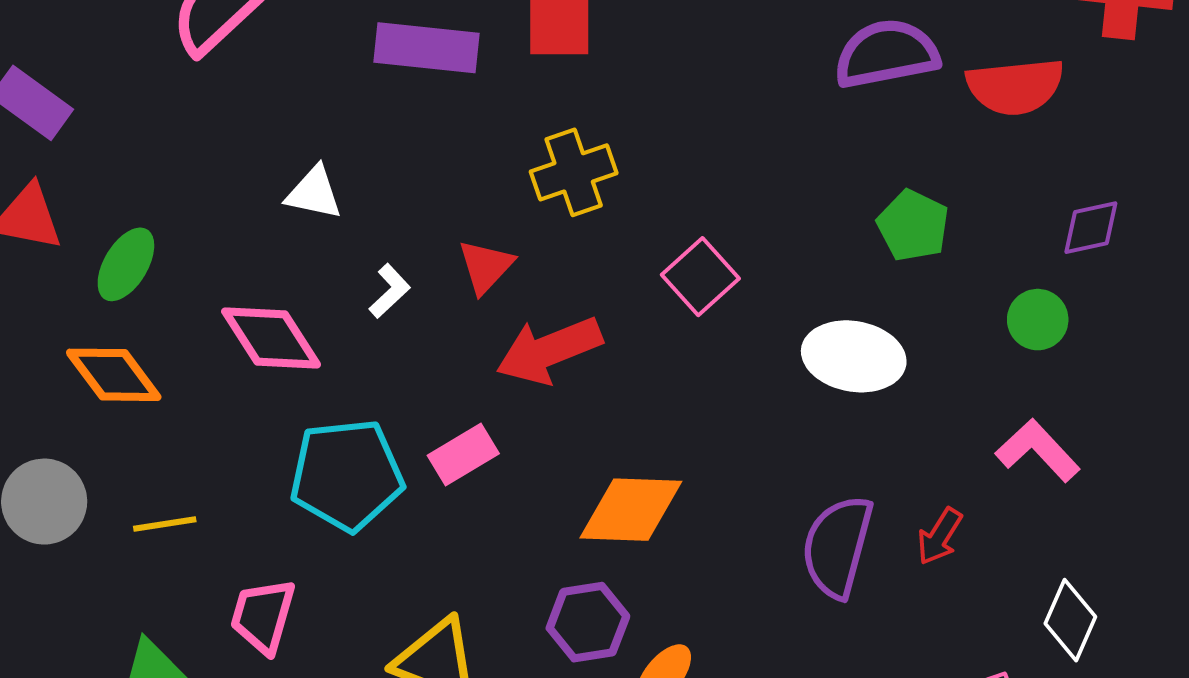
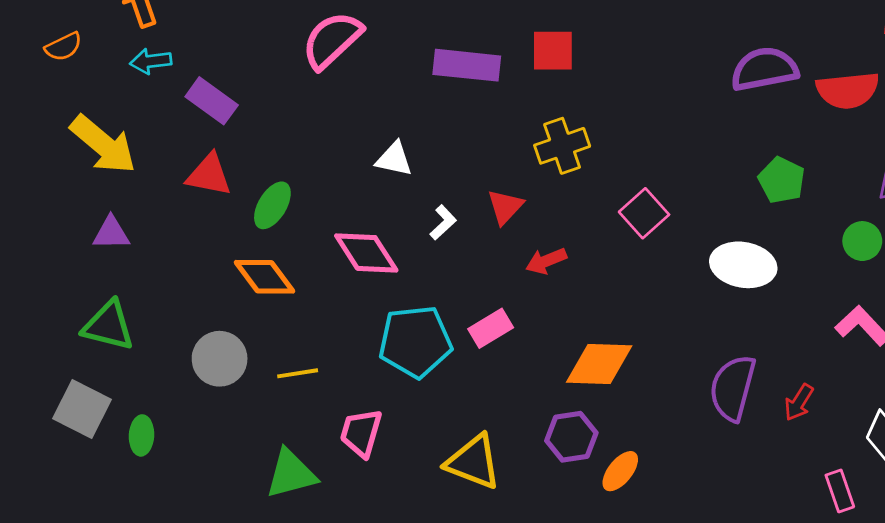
red arrow: (549, 350) -> (546, 261), size x0.6
red arrow: (940, 536) -> (799, 402), moved

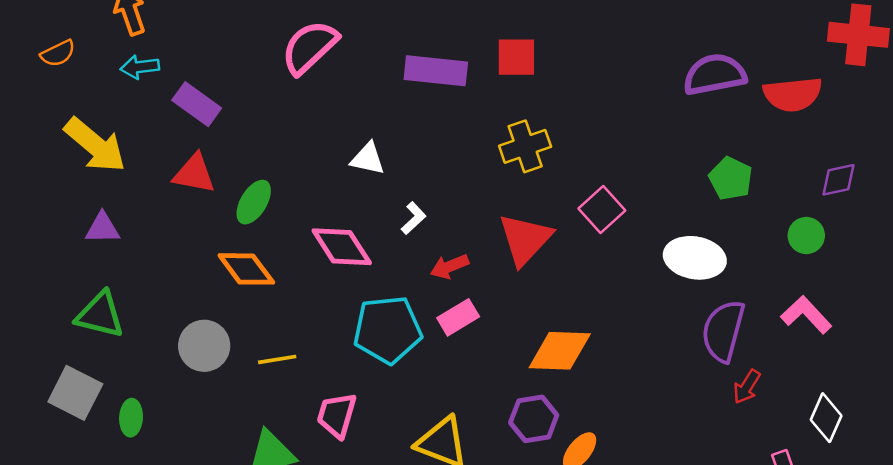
red triangle: (505, 207) -> (525, 239), moved, size x1.6
red arrow: (546, 261) -> (449, 266), moved
purple semicircle: (733, 388) -> (723, 331), moved

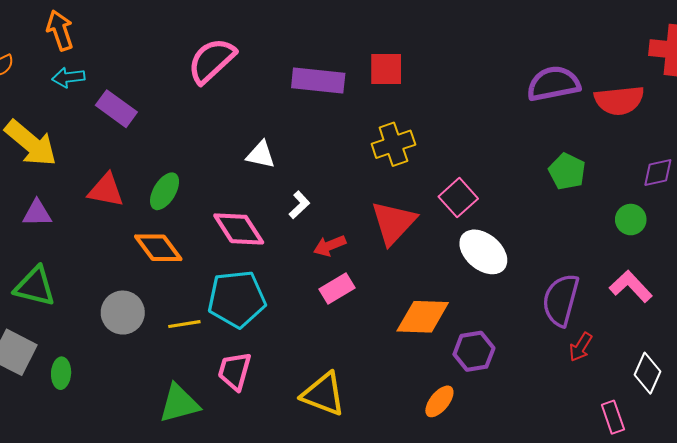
red triangle: (194, 174) -> (106, 190), moved
white ellipse: (695, 258) -> (483, 252), moved, turned 30
cyan pentagon: (388, 330) -> (237, 299), moved
purple hexagon: (534, 419) -> (474, 351), moved

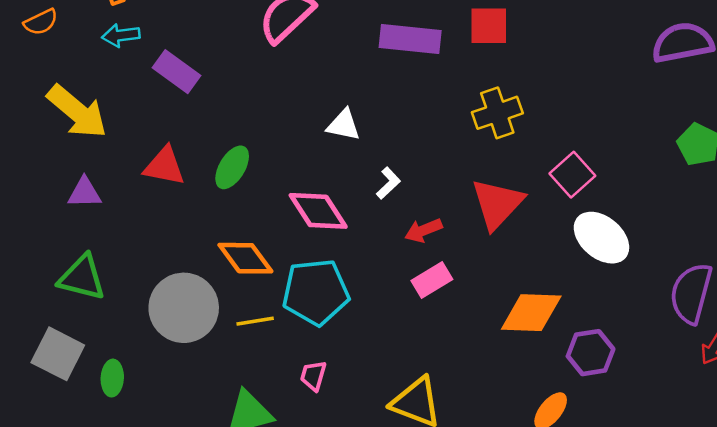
orange diamond: (158, 248) -> (245, 258), moved
gray circle: (123, 313) -> (184, 308), size x1.4
pink trapezoid: (235, 371) -> (313, 376), size x0.7

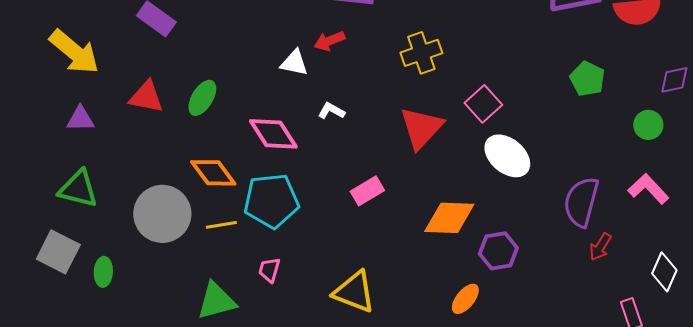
white L-shape: (388, 183) -> (331, 111), turned -108
red arrow: (423, 230) -> (329, 41), moved

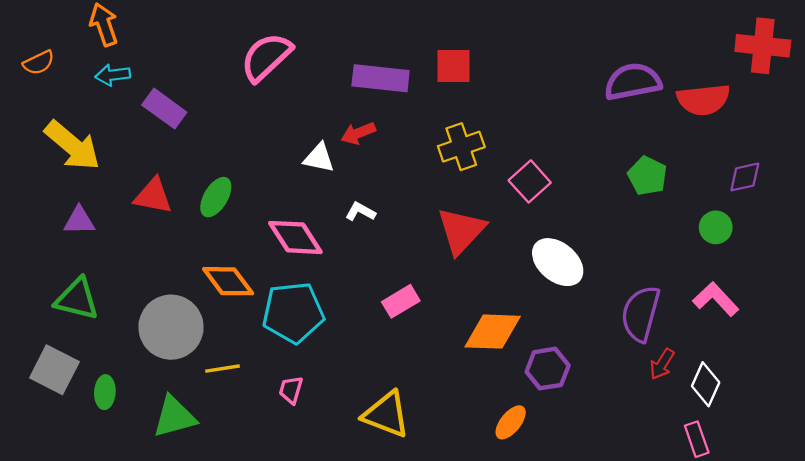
pink square: (483, 104) -> (530, 181), moved
yellow line: (221, 225) -> (223, 369), moved
white diamond: (664, 272) -> (706, 384), moved
green triangle: (216, 301) -> (174, 417), moved

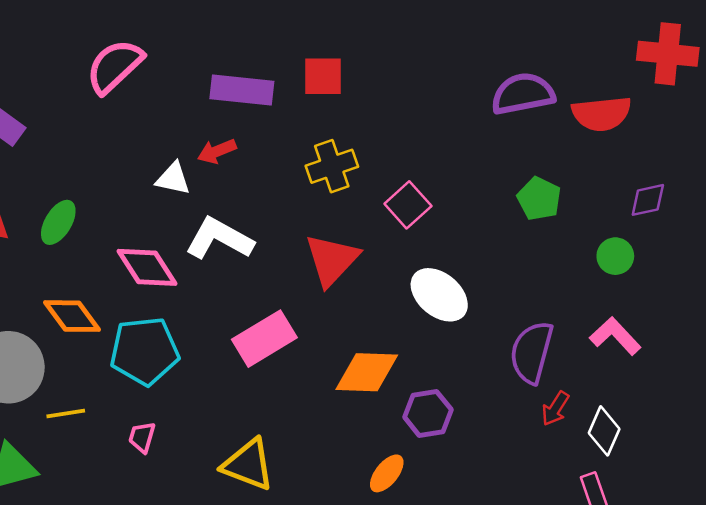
white L-shape: (360, 212) -> (219, 239), size x2.0
pink rectangle: (401, 301) -> (264, 339), size x1.5

